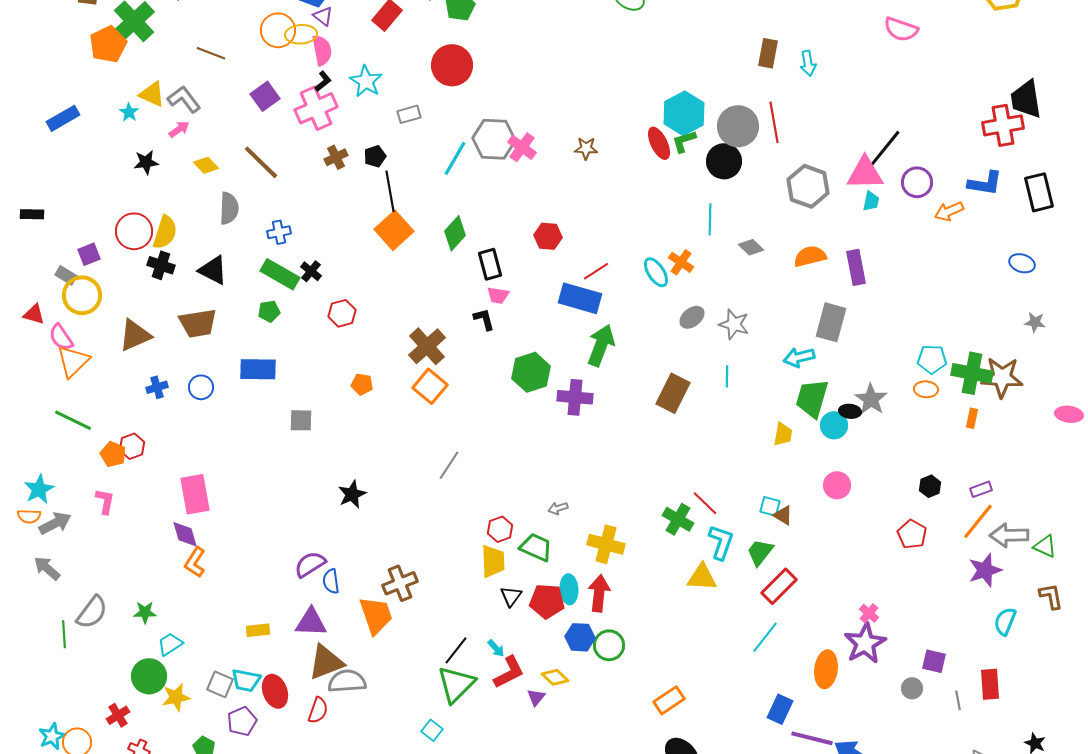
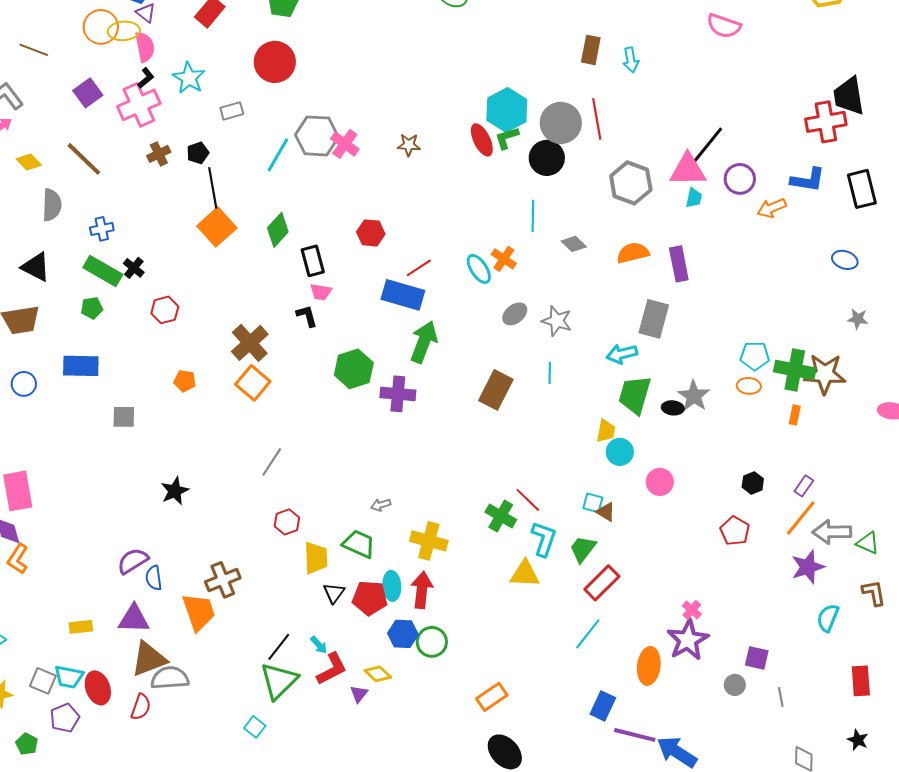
cyan circle: (834, 425) -> (620, 452), moved
purple rectangle: (981, 489) -> (804, 486), turned -35
red hexagon: (500, 529) -> (287, 522), moved
red rectangle: (990, 684) -> (861, 681), moved

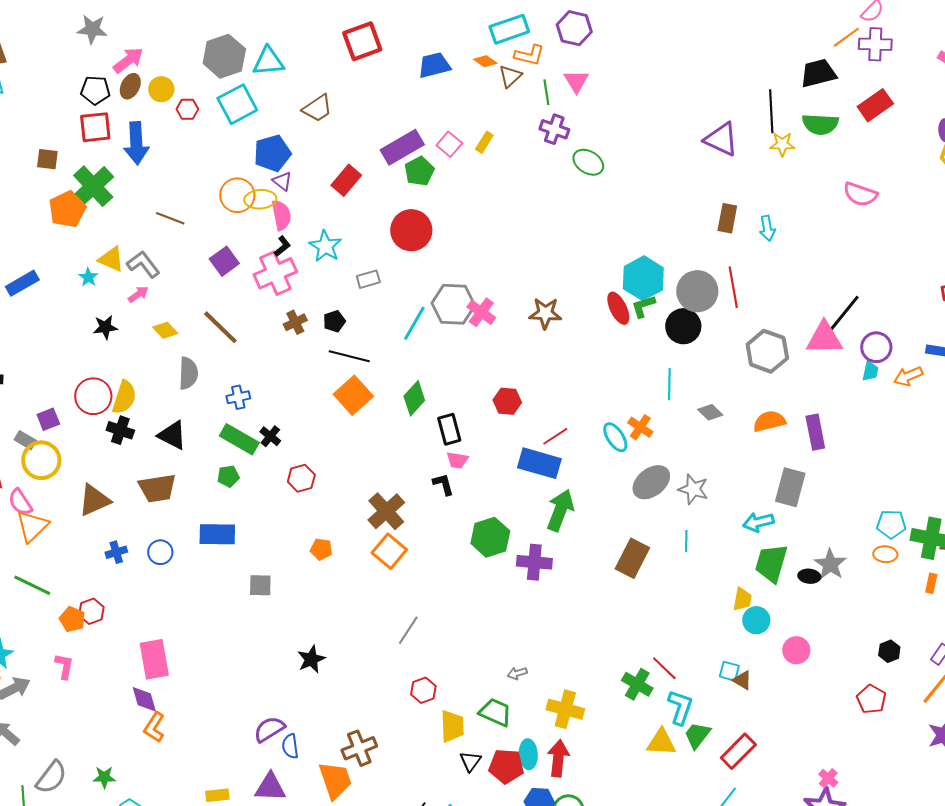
brown star: (409, 145) -> (545, 313), size x1.4
black line: (213, 188) -> (349, 356), turned -66
cyan trapezoid: (694, 198) -> (870, 371), moved
gray ellipse: (515, 314) -> (651, 482), size x1.5
green trapezoid: (583, 549) -> (697, 735), moved

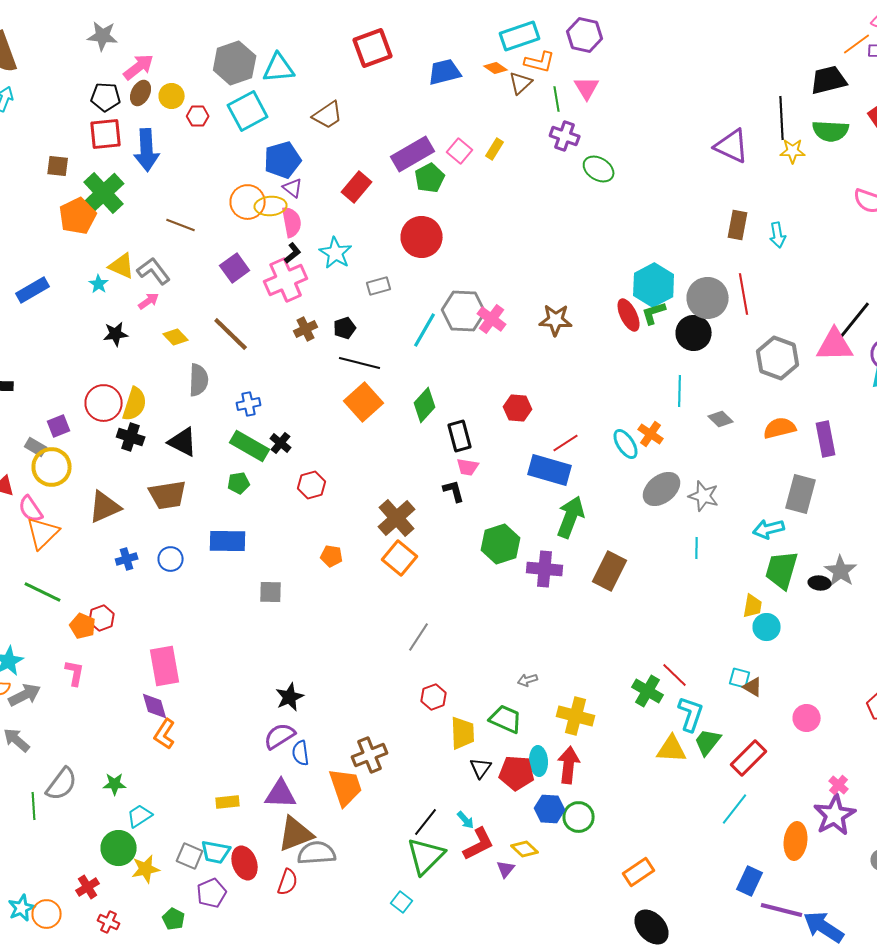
brown rectangle: (632, 558) -> (610, 571), moved
pink circle: (796, 650) -> (807, 718), moved
black star: (311, 659) -> (290, 697), moved

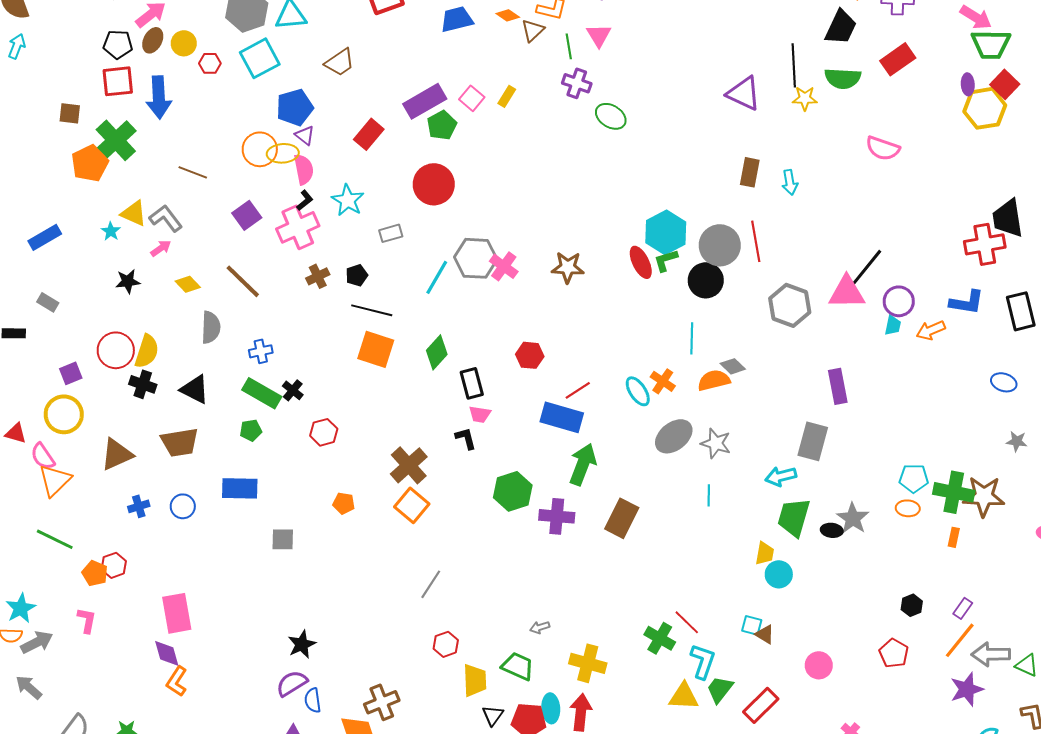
black trapezoid: (829, 80) -> (841, 27), turned 129
orange square: (364, 402) -> (376, 349), turned -30
orange semicircle: (780, 428) -> (714, 380), moved
gray rectangle: (36, 447) -> (48, 302), moved

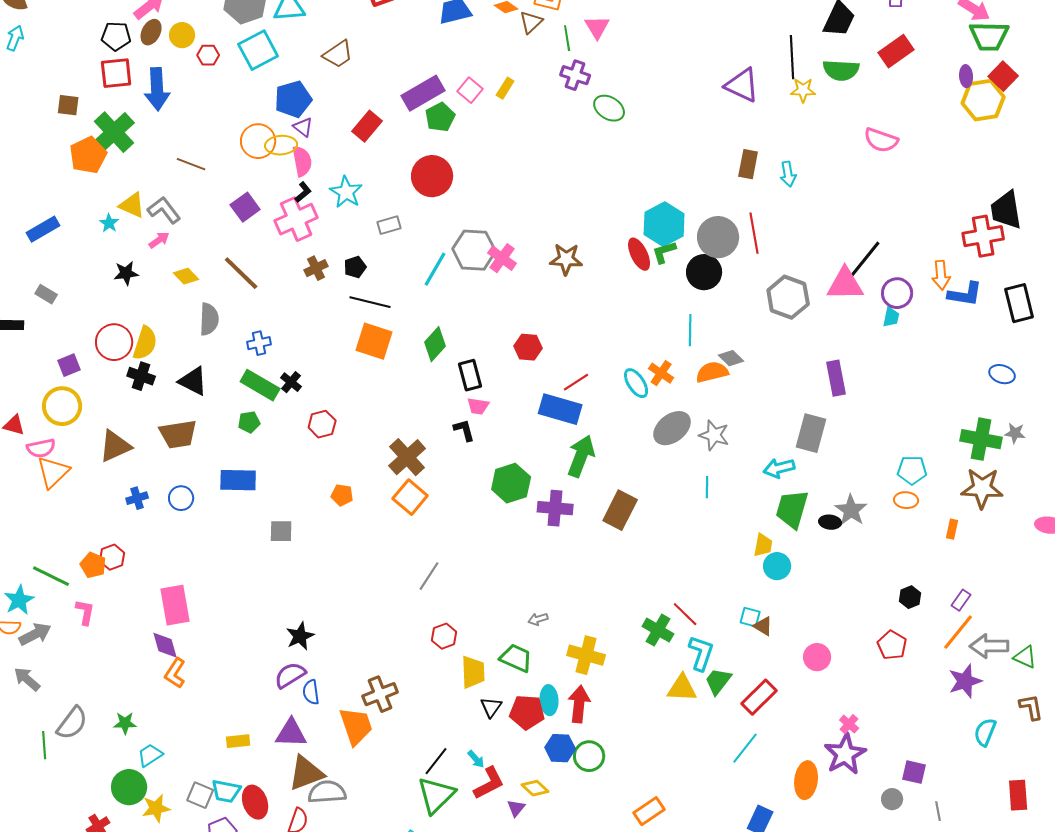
orange arrow: (931, 330) -> (941, 275), moved, turned -72
pink semicircle: (43, 456) -> (41, 448), turned -68
green cross: (954, 492) -> (981, 439), moved
green line: (55, 539) -> (51, 576), moved

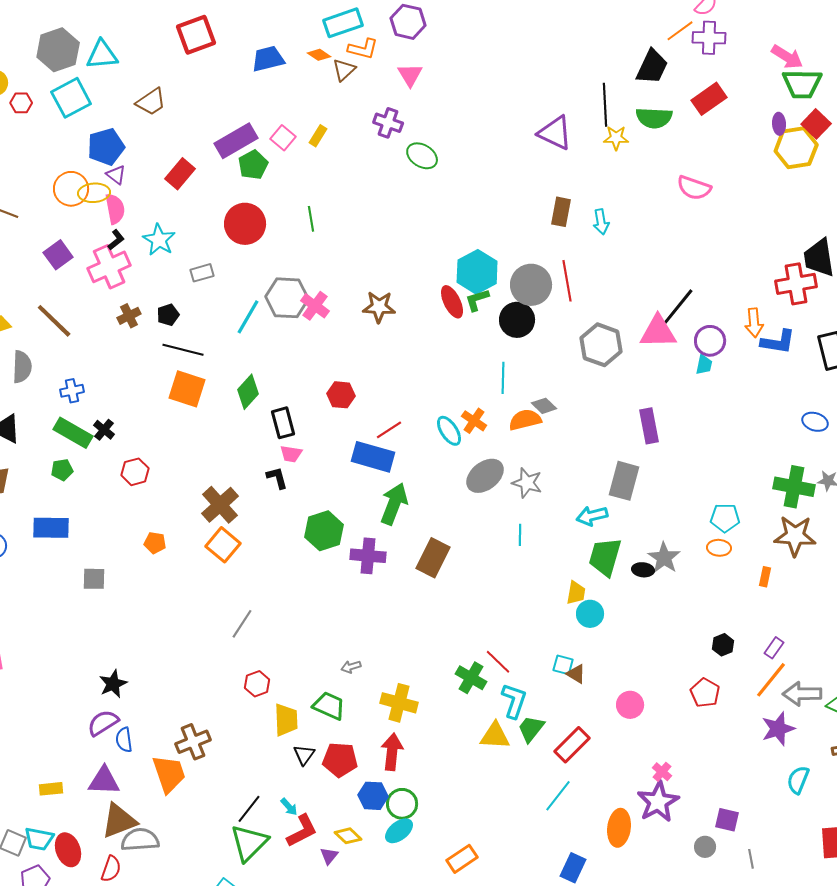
green line: (567, 38) -> (311, 219), moved
cyan ellipse: (549, 700) -> (399, 831), moved, turned 56

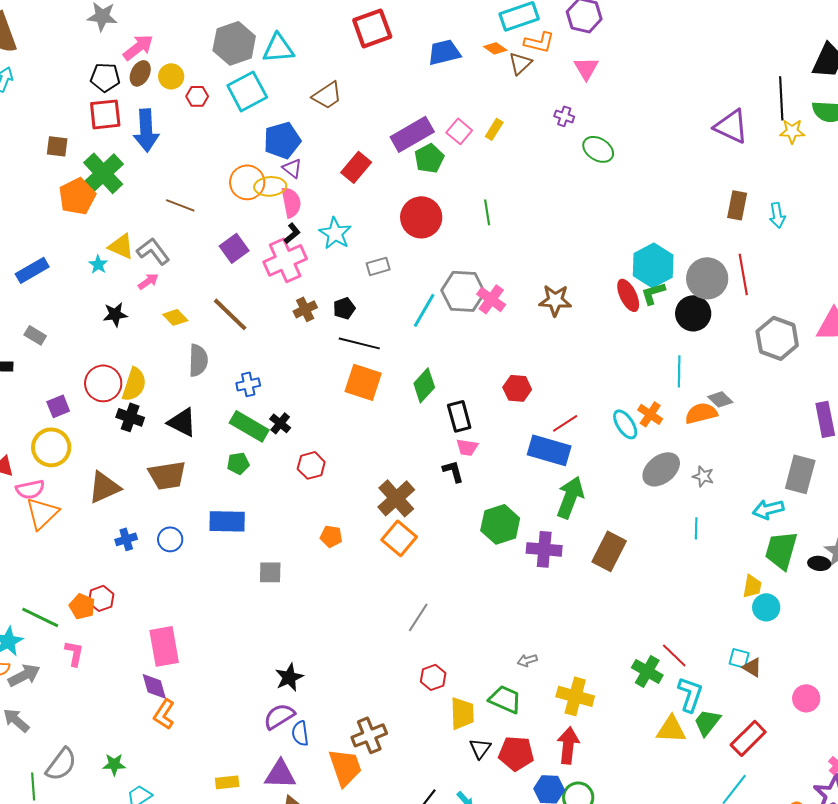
purple cross: (388, 123) -> (564, 116), size x0.7
gray star: (527, 483) -> (703, 476), size x0.7

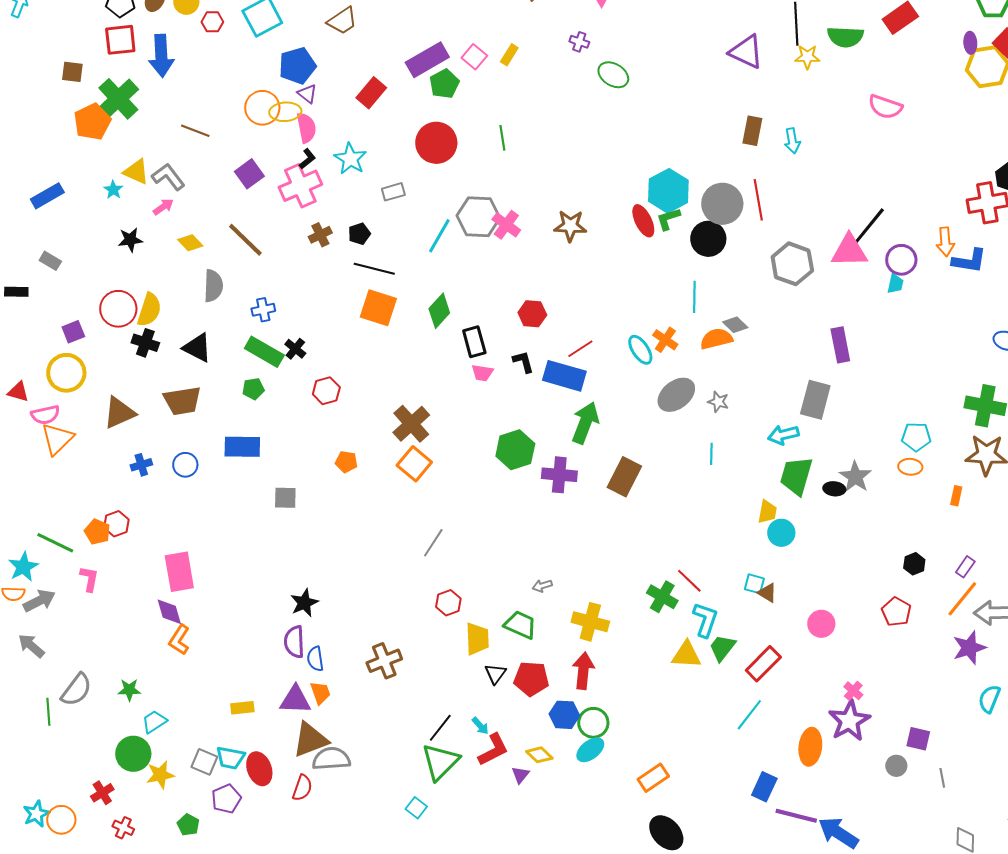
black L-shape: (453, 471) -> (523, 362), moved
purple semicircle: (279, 716) -> (294, 642), turned -60
orange trapezoid: (345, 767) -> (320, 693), moved, size x0.6

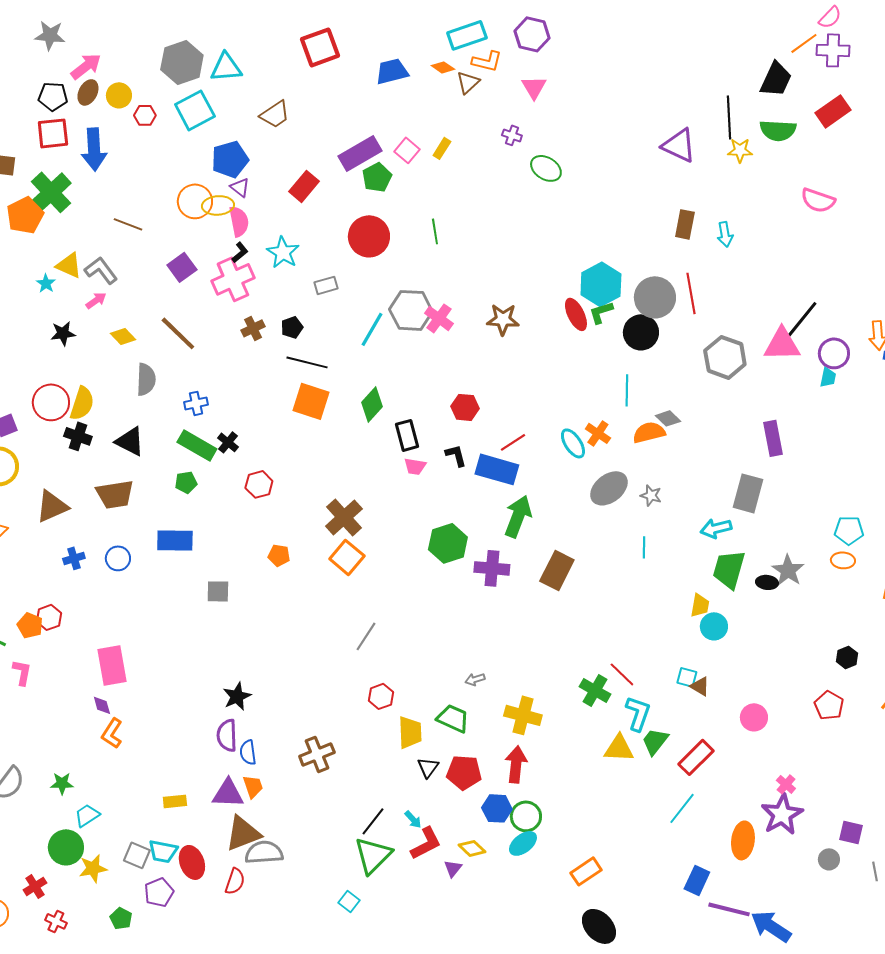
purple diamond: (169, 612) -> (102, 705), size x0.7

